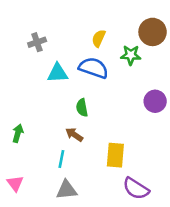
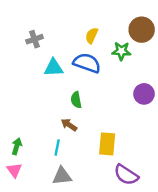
green arrow: (18, 133) -> (17, 146), moved

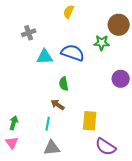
yellow semicircle: (92, 36) -> (69, 12), moved

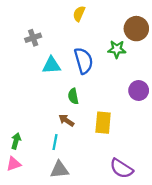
blue semicircle: (73, 53) -> (84, 61), turned 55
yellow rectangle: (90, 121) -> (103, 123), moved
pink triangle: (12, 143) -> (14, 164), turned 48

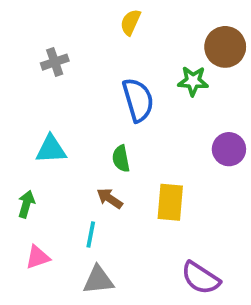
cyan triangle: (51, 65) -> (51, 149), moved
green arrow: (16, 141) -> (26, 204), moved
pink triangle: (14, 164) -> (38, 257), moved

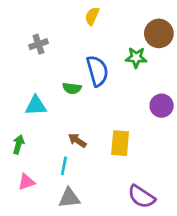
green semicircle: (121, 159) -> (72, 88), moved, turned -72

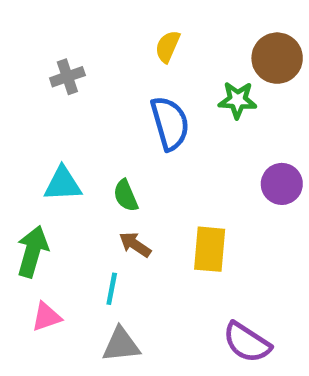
yellow semicircle: (92, 16) -> (168, 46), moved
green semicircle: (72, 88) -> (126, 196), moved, turned 60
green arrow: (18, 144) -> (32, 251), size x1.5

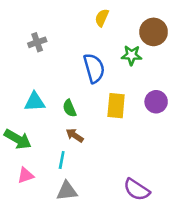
yellow semicircle: (168, 46) -> (102, 18), moved
yellow rectangle: (210, 249) -> (116, 106), moved
green arrow: (32, 251) -> (18, 139), turned 104

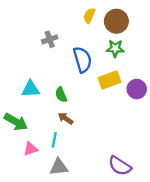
brown circle: (154, 32) -> (116, 21), moved
gray cross: (37, 42) -> (50, 39), moved
yellow rectangle: (116, 106) -> (110, 80), moved, turned 65
pink triangle: (26, 175) -> (31, 149), moved

